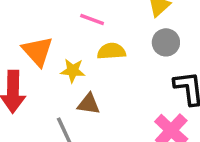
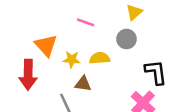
gray circle: (166, 42) -> (126, 39), moved
yellow semicircle: (111, 51) -> (100, 58), moved

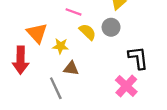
yellow semicircle: (100, 58) -> (88, 32), moved, turned 48

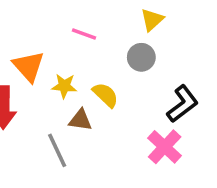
yellow semicircle: (88, 32) -> (106, 95), moved
black L-shape: (138, 58) -> (183, 104), turned 60

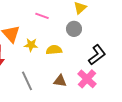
yellow semicircle: (106, 95) -> (54, 50), turned -49
brown triangle: (80, 120) -> (60, 81), moved

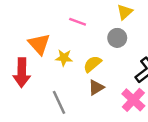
yellow semicircle: (54, 50) -> (92, 64), turned -35
brown triangle: (60, 81) -> (96, 87), moved, turned -40

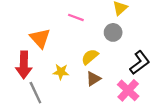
yellow star: (64, 58) -> (61, 72), moved
gray line: (59, 102) -> (35, 93), moved

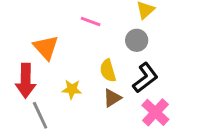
yellow semicircle: (90, 57) -> (108, 71), turned -66
black L-shape: (140, 63) -> (145, 78), moved

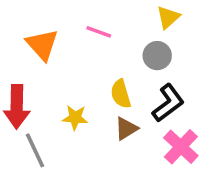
orange triangle: (46, 47) -> (42, 45), moved

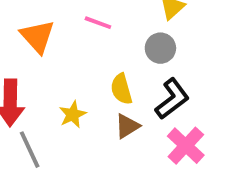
yellow star: (75, 118) -> (73, 114), turned -30

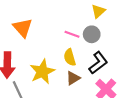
pink line: (98, 23) -> (72, 34), moved
yellow star: (73, 114) -> (42, 72), size x1.6

